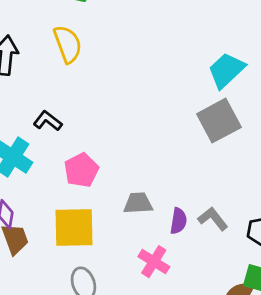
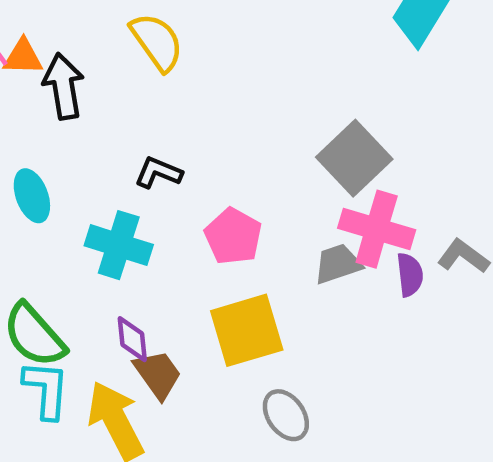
gray square: (219, 121) -> (354, 158), moved
pink cross: (154, 262) -> (377, 229), moved, size x1.4

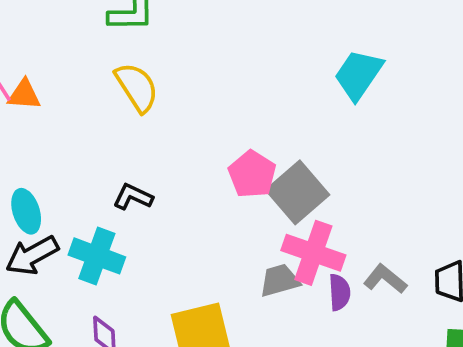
black arrow: (64, 86) -> (32, 255), moved, turned -112
pink pentagon: (233, 236) -> (252, 174), moved

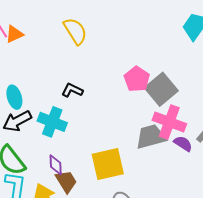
orange triangle: (24, 95) -> (14, 34), turned -30
gray trapezoid: (280, 280) -> (151, 137), size x1.4
purple semicircle: (339, 292) -> (183, 144), turned -54

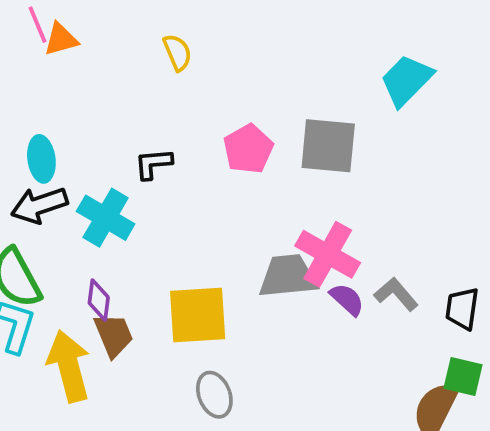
yellow semicircle: (75, 31) -> (177, 52), size x0.7
pink pentagon: (137, 79) -> (248, 149), moved
gray square: (161, 89) -> (328, 146), moved, turned 36
black L-shape: (72, 90) -> (153, 164), turned -40

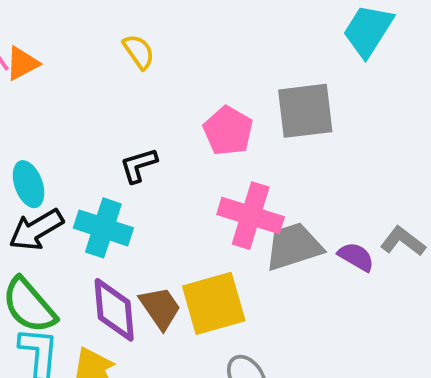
pink cross: (328, 254) -> (251, 216), moved
purple diamond: (99, 300) -> (114, 310), size x1.6
brown trapezoid: (114, 335) -> (160, 308), moved

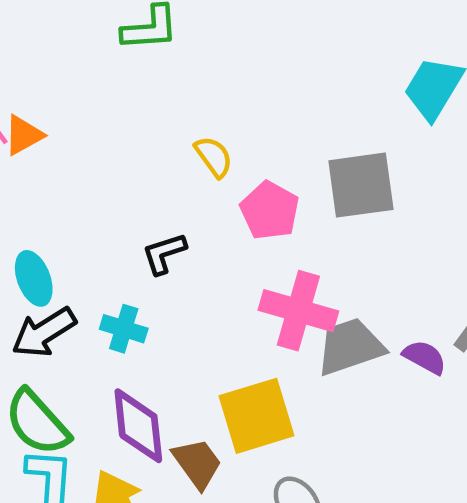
yellow semicircle: (139, 52) -> (214, 157), moved
cyan cross: (103, 228) -> (124, 329), size x0.7
brown trapezoid: (160, 308) -> (197, 463), moved

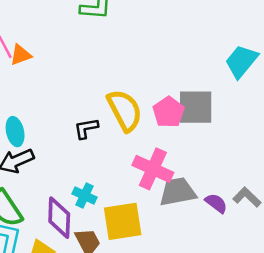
yellow semicircle: (214, 157) -> (125, 110), moved, size x1.8
pink pentagon: (270, 210) -> (169, 112), moved
cyan cross: (124, 329) -> (85, 195), moved

